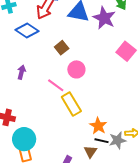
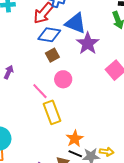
purple star: (104, 18) -> (88, 43), moved
blue diamond: (27, 30) -> (49, 35), moved, turned -35

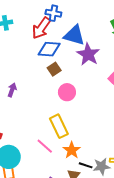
pink line: (40, 91) -> (45, 146), moved
orange star: (75, 139) -> (72, 150), moved

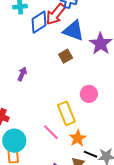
blue triangle: (74, 35) -> (73, 31), moved
blue diamond: (49, 49) -> (39, 22), moved, turned -40
pink circle: (67, 92) -> (89, 94), moved

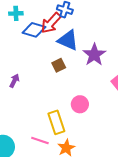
blue diamond: (39, 22) -> (34, 30), turned 45
pink line: (51, 132) -> (40, 140), turned -30

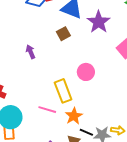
purple arrow: (14, 81) -> (31, 52), moved, turned -48

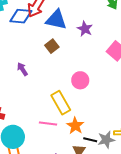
purple star: (99, 22) -> (85, 29), size x0.7

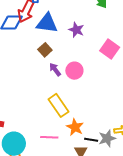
purple arrow: (22, 69) -> (55, 69), moved
pink circle: (80, 80) -> (74, 71), moved
pink line: (48, 124) -> (49, 137), moved

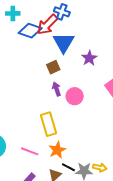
blue triangle: (47, 23) -> (64, 43), turned 35

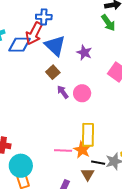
yellow rectangle: (48, 124) -> (88, 135), moved, turned 35
pink line: (30, 151) -> (63, 151), moved

